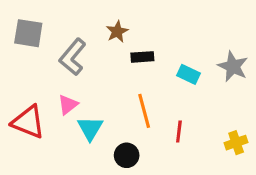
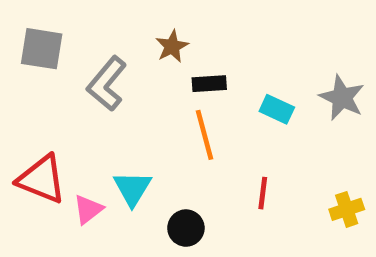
pink triangle: (68, 105) -> (88, 209), moved
orange line: (144, 111) -> (205, 135), moved

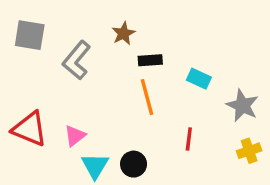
gray star: (342, 98) -> (242, 105), moved
cyan triangle: (132, 188) -> (95, 166), moved
pink triangle: (88, 209) -> (75, 136), moved

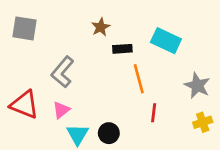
gray L-shape: (77, 60) -> (63, 72), moved
cyan rectangle: (199, 79) -> (166, 41), moved, size x1.5
orange line: (147, 97) -> (139, 79), moved

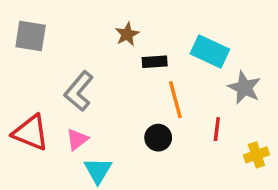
gray star: (197, 86) -> (244, 88), moved
red line: (154, 113) -> (217, 129), moved
black circle: (109, 133) -> (158, 138), moved

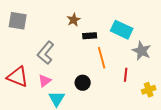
black circle: (158, 138) -> (83, 83), moved

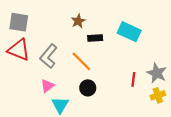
gray star: (142, 51) -> (157, 73), moved
orange line: (102, 58) -> (81, 61), moved, turned -30
red triangle: (18, 77) -> (19, 50), moved

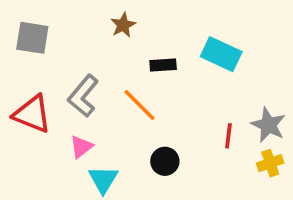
brown star: (78, 21) -> (123, 25), moved
red triangle: (19, 50) -> (32, 114), moved
black circle: (88, 88) -> (165, 161), moved

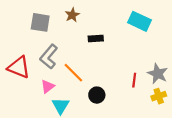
gray square: (32, 38) -> (40, 22), moved
cyan rectangle: (221, 54) -> (140, 21), moved
orange line: (139, 105) -> (73, 73), moved

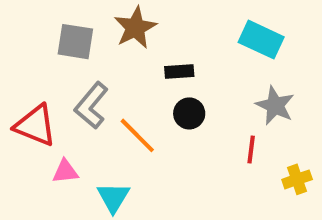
brown star: (72, 15) -> (135, 28), size x1.5
gray star: (158, 74) -> (275, 105), moved
pink triangle: (48, 86) -> (65, 171), moved, turned 32
black circle: (97, 95) -> (189, 113), moved

